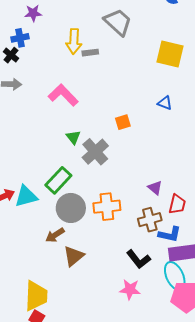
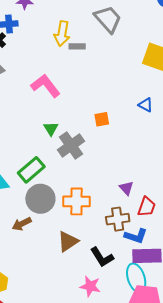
brown triangle: (74, 256) -> (68, 242), moved

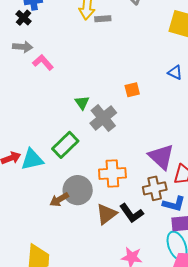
pink L-shape: (45, 86) -> (43, 62), moved, size x0.7
purple triangle: (126, 188) -> (161, 157), size x1.8
gray circle: (40, 199) -> (78, 190), moved
black L-shape: (102, 257) -> (131, 213), moved

